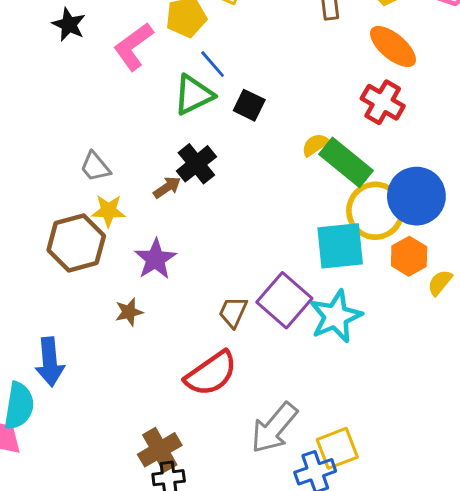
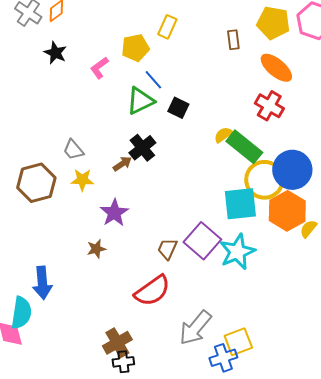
pink L-shape: (133, 46) -> (99, 68), size x0.7
brown hexagon: (76, 243) -> (36, 183), moved
orange hexagon: (409, 256) -> (287, 211), size x1.5

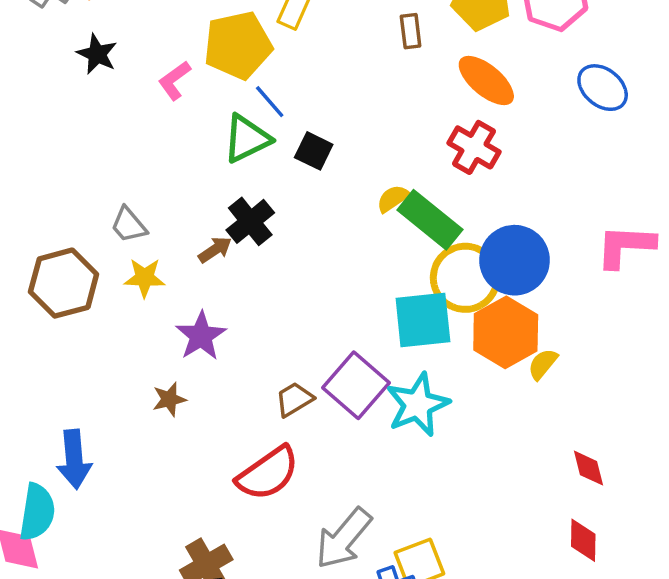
yellow pentagon: (135, 48) -> (238, 45), size x1.4
brown trapezoid: (167, 249) -> (294, 399), turned 35

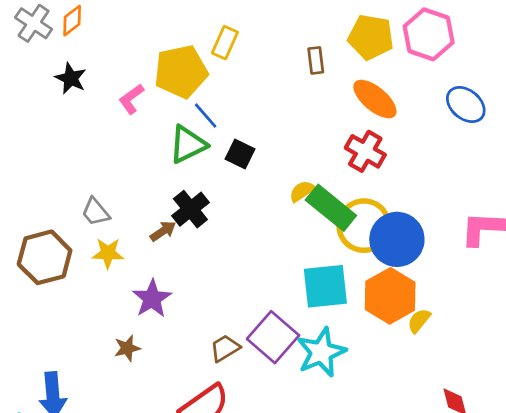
yellow circle: (465, 278) -> (364, 226), moved

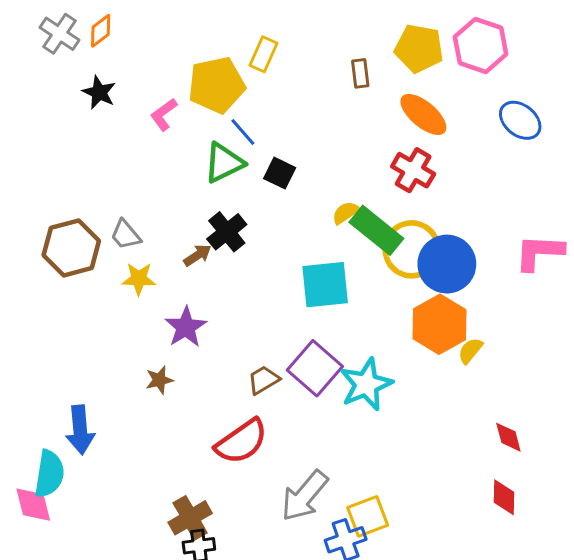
brown hexagon: (45, 257) -> (71, 248), moved
cyan square: (325, 286) -> (325, 285), moved

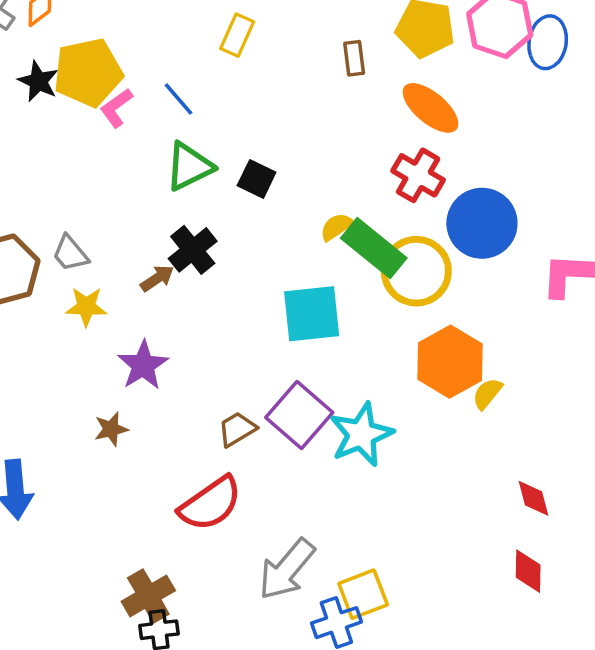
yellow pentagon: (217, 85) -> (88, 72), moved
blue ellipse: (520, 120) -> (548, 42), moved, turned 60
blue line: (243, 132) -> (179, 99), moved
blue circle: (447, 264) -> (482, 223), moved

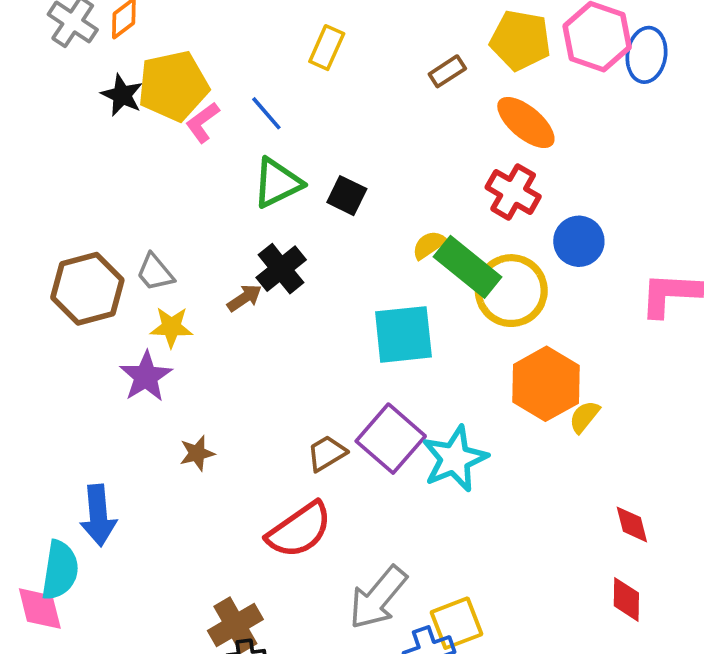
brown rectangle: (354, 58) -> (447, 71), turned 64
blue circle: (482, 223) -> (579, 241), size x0.7
purple star: (143, 365) -> (146, 376), moved

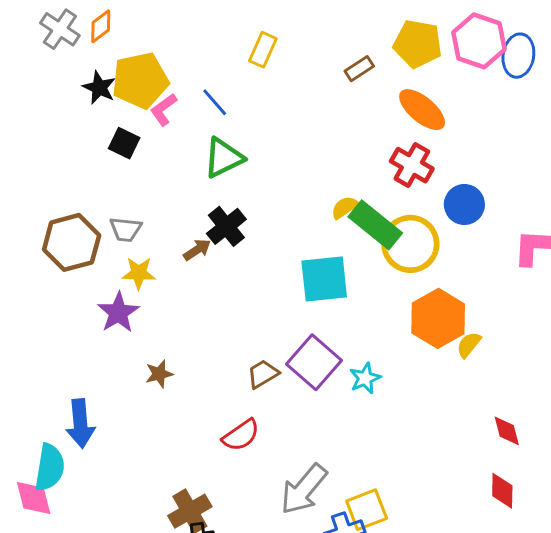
black square: (347, 196) -> (124, 143), moved
gray trapezoid: (155, 272) -> (126, 229), turned -44
cyan star: (455, 459) -> (365, 378), size x0.6
red semicircle: (299, 530) -> (241, 435), size x0.7

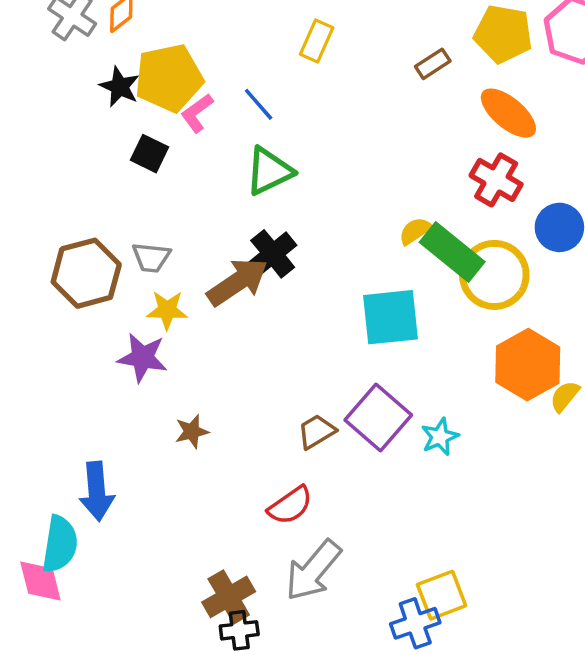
brown arrow: (197, 250) -> (237, 282), size x1.8
purple star: (118, 313) -> (142, 358), turned -30
gray arrow: (304, 489) -> (313, 570), moved

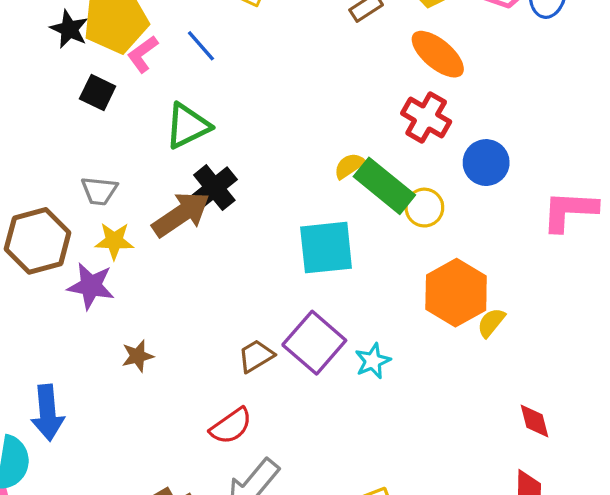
green triangle: (269, 171) -> (188, 126), moved
brown hexagon: (86, 273) -> (38, 241), moved
yellow circle: (494, 275) -> (424, 208), size x0.6

